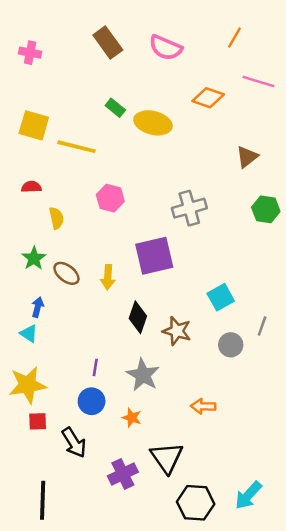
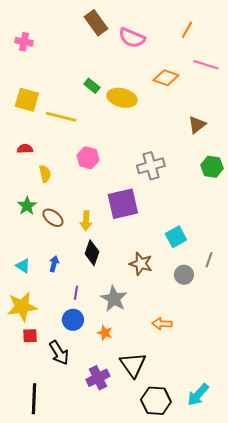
brown rectangle: (108, 43) -> (96, 23), moved
blue arrow: (38, 307) -> (54, 264), moved
black diamond: (138, 317) -> (92, 253), moved

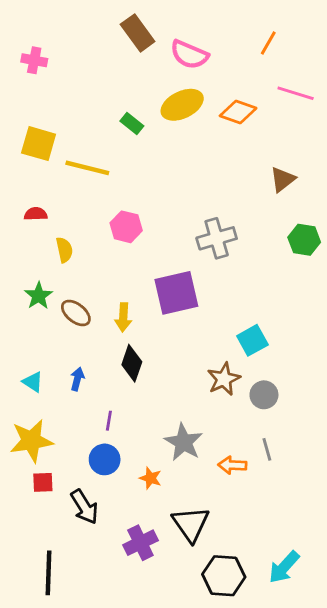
yellow ellipse: (122, 98) -> (182, 105), moved, turned -40
gray line: (209, 260) -> (267, 449), moved, turned -35
brown star: (141, 264) -> (224, 379), moved, turned 30
gray star: (114, 299) -> (184, 442), moved

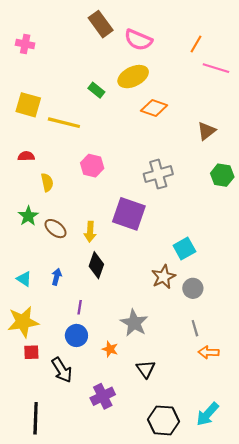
orange line: (268, 43) -> (196, 44), moved
orange diamond: (238, 112) -> (154, 108), moved
purple square: (176, 293) -> (129, 214), turned 32
orange arrow: (232, 465) -> (209, 352), moved
black triangle: (191, 524) -> (146, 369), moved, size x0.7

